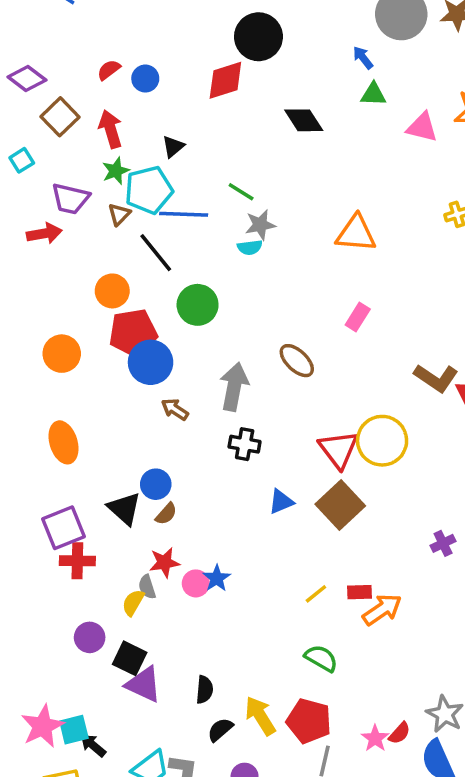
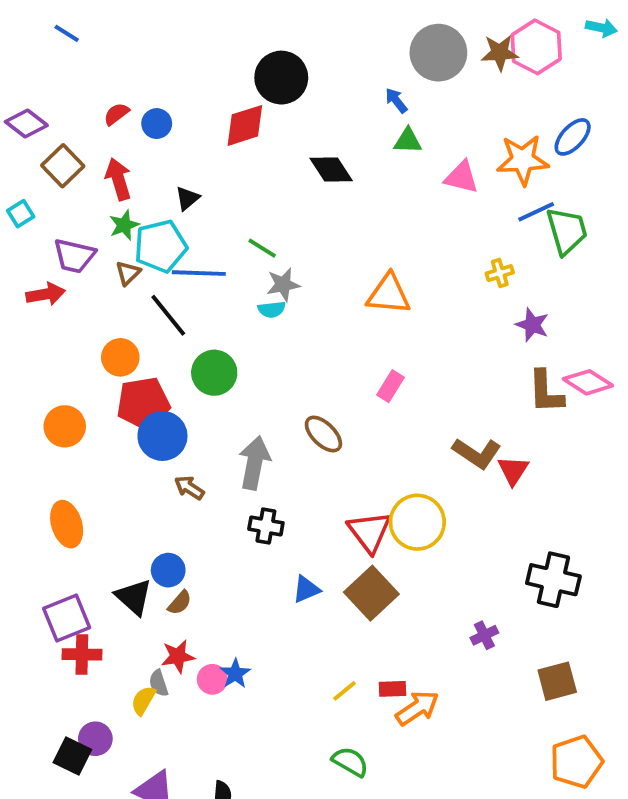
black square: (130, 658) -> (72, 756), moved

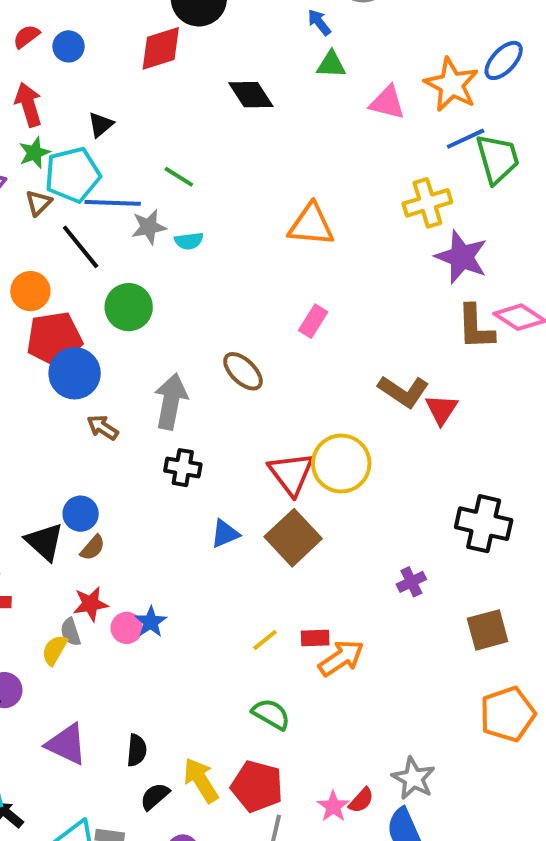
orange star: (523, 160) -> (451, 85), turned 30
yellow cross: (500, 273) -> (427, 203), size x1.6
gray star: (283, 285) -> (149, 227), moved
purple star: (532, 325) -> (462, 257), size x1.5

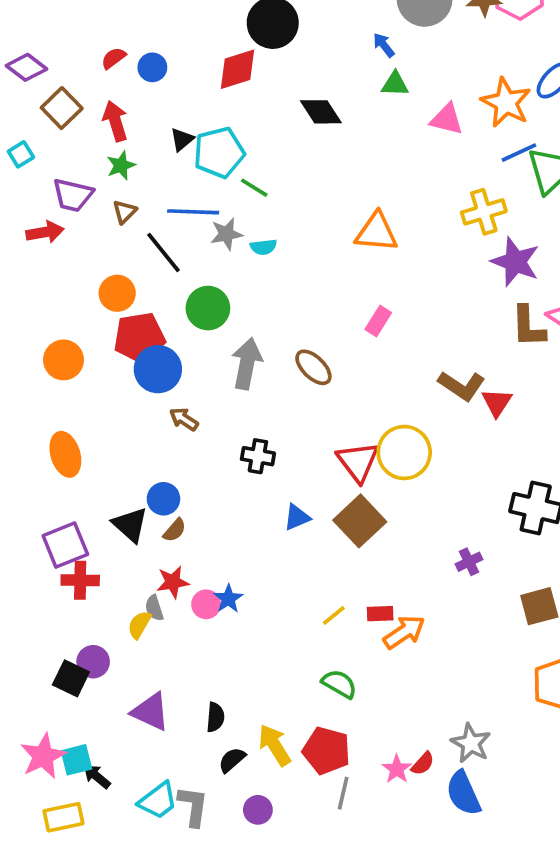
cyan pentagon: (73, 175) -> (219, 153), moved
gray arrow: (171, 401) -> (247, 364), moved

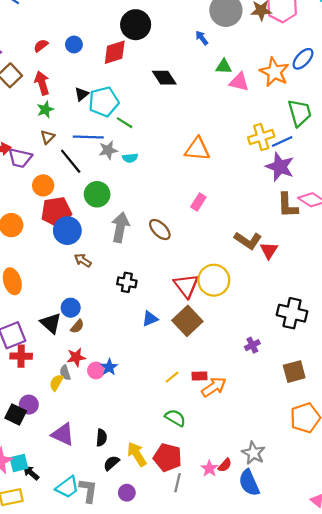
blue circle: (152, 67) -> (74, 45), moved
green triangle: (395, 84) -> (224, 67), moved
blue line: (519, 153) -> (282, 141), moved
purple trapezoid: (73, 195) -> (20, 158), moved

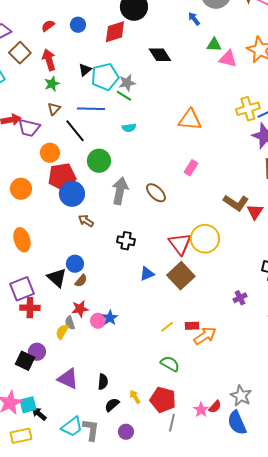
gray star: (108, 150) -> (127, 83), moved
yellow arrow: (137, 454) -> (135, 397), size x0.6

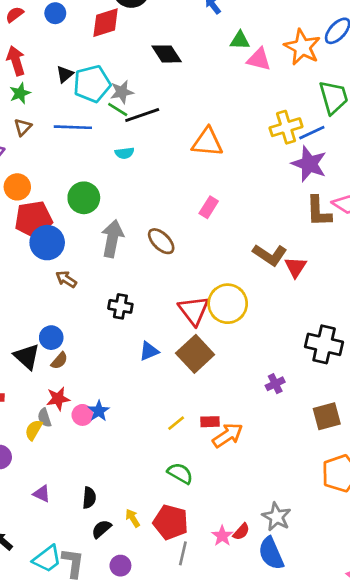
black line: (75, 131) -> (142, 115), moved, turned -70
purple triangle: (68, 379) -> (42, 494), size x0.6

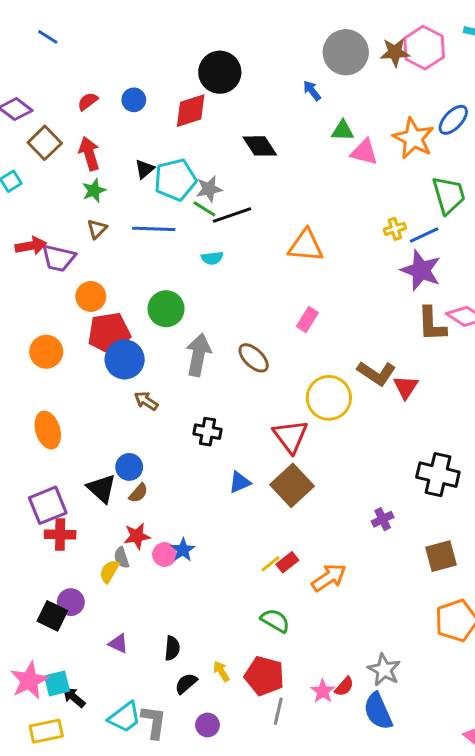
yellow cross: (286, 127) -> (395, 229), size x0.6
yellow circle: (228, 304) -> (329, 398), moved
red rectangle: (210, 422) -> (287, 562), moved, turned -36

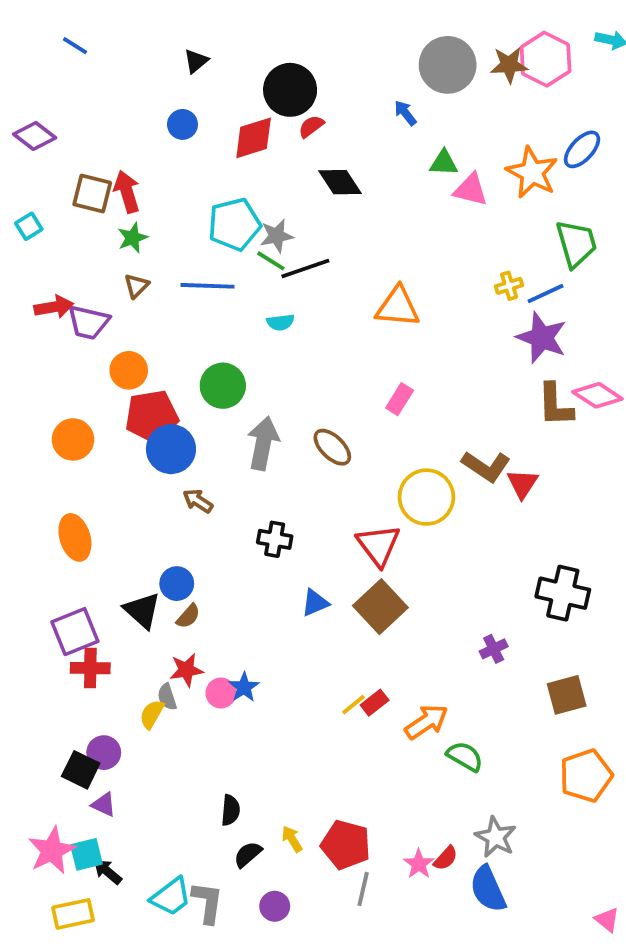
red semicircle: (88, 101) -> (311, 126), moved
brown square: (45, 143) -> (92, 194), moved, turned -32
black triangle: (145, 169) -> (196, 61), moved
green semicircle: (275, 621) -> (465, 756), moved
purple triangle: (118, 644) -> (104, 804), moved

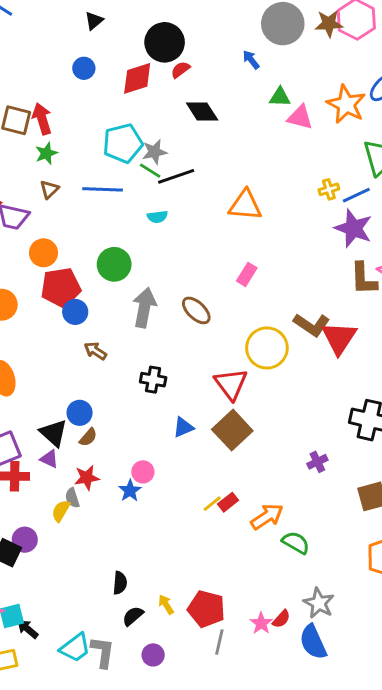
blue circle: (171, 449) -> (75, 312), size x0.7
red triangle: (522, 484) -> (339, 338), size x1.5
pink circle: (221, 693) -> (143, 472), moved
purple triangle: (104, 804) -> (49, 459), moved

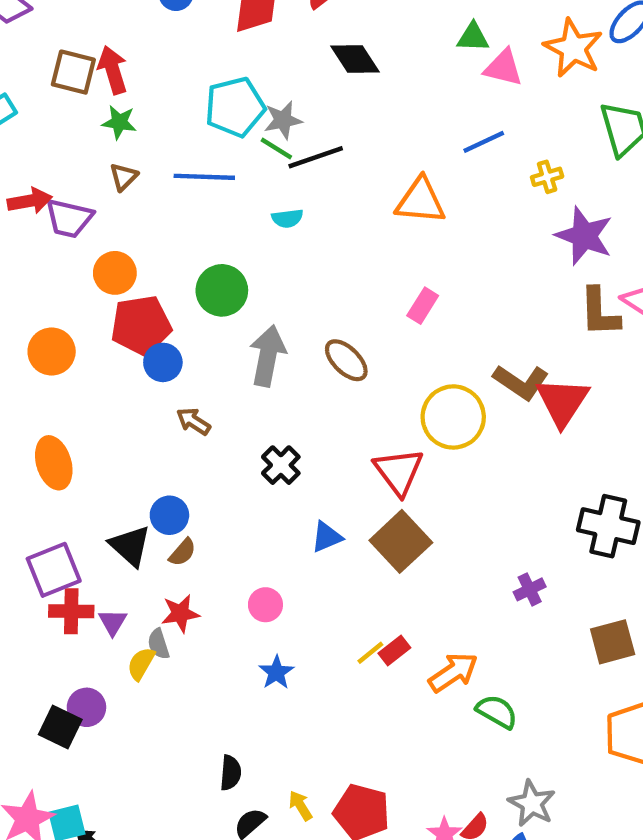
green star: (46, 153) -> (119, 122), turned 30
blue line: (356, 195) -> (484, 142), moved
black cross: (153, 380) -> (281, 465), turned 35
purple triangle: (49, 459) -> (113, 622), moved, turned 36
blue star: (130, 491) -> (276, 672), moved

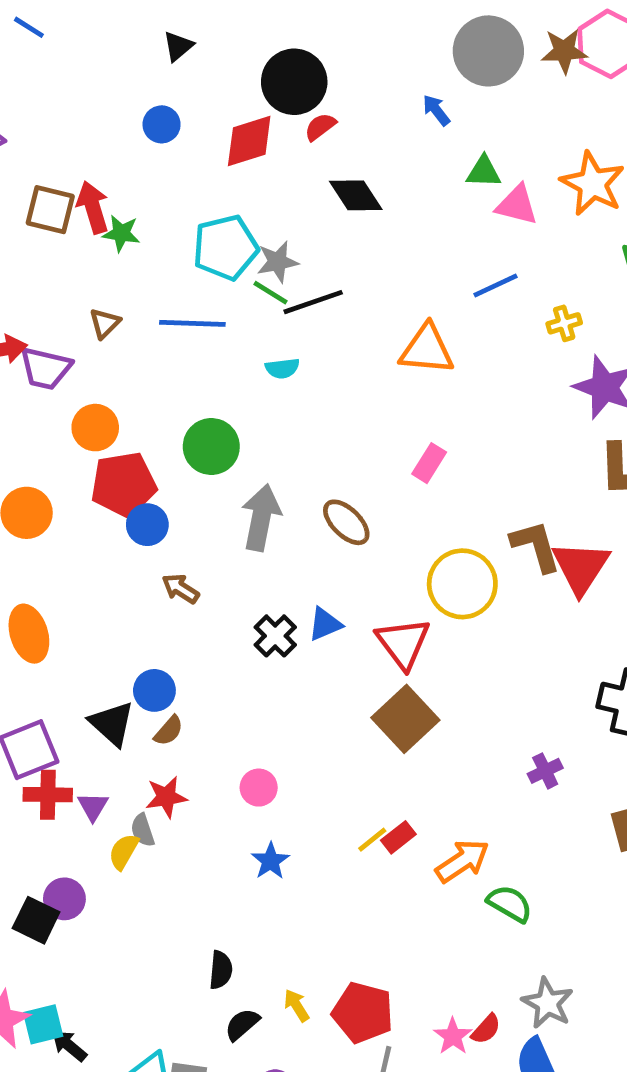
green star: (119, 122) -> (121, 233), moved
brown L-shape: (521, 382) -> (536, 546), turned -140
blue triangle: (327, 537) -> (325, 624), moved

